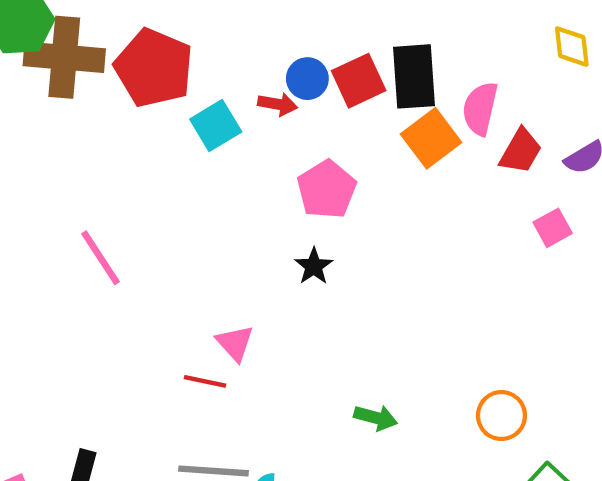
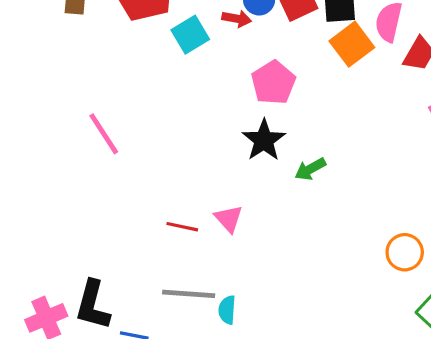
black star: (314, 266) -> (264, 140), size x1.5
pink triangle: (235, 343) -> (229, 219), moved
green arrow: (376, 418) -> (310, 169), moved, turned 136

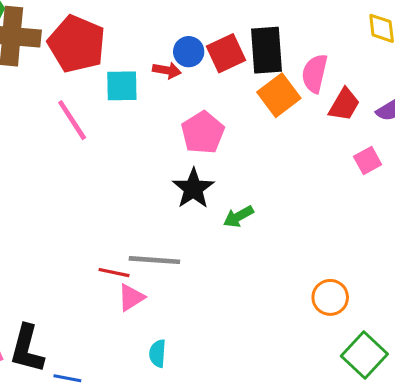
cyan square: (190, 35) -> (122, 86), turned 30
pink line: (104, 134) -> (72, 120), moved
pink triangle: (229, 219) -> (131, 297), moved, turned 40
gray line: (189, 294) -> (154, 260), moved

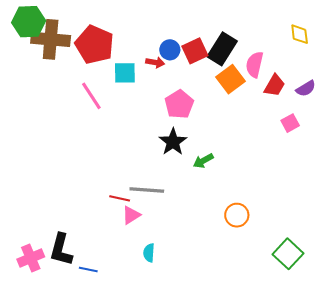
black rectangle: (266, 50) -> (222, 49), turned 36
orange circle: (330, 297) -> (237, 215), moved

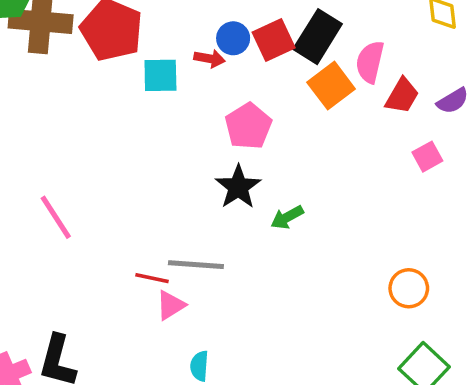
pink line: (91, 96) -> (56, 217), moved
orange circle: (237, 215) -> (409, 288), moved

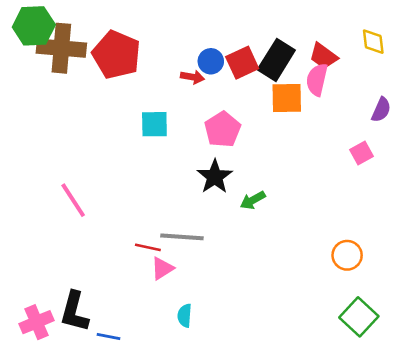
cyan square: (160, 75) -> (154, 124), moved
orange square: (331, 86) -> (287, 98), turned 36
red trapezoid: (402, 96) -> (324, 56), moved, turned 96
purple semicircle: (453, 101) -> (381, 110), turned -35

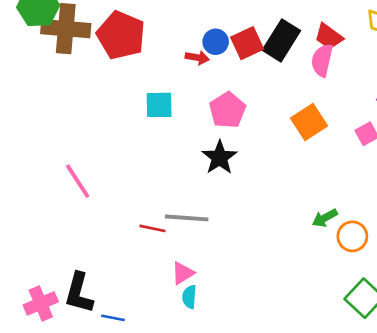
orange square: (287, 98) -> (309, 122), moved, turned -32
green arrow: (253, 200) -> (325, 218), moved
pink triangle: (162, 268) -> (183, 273), moved

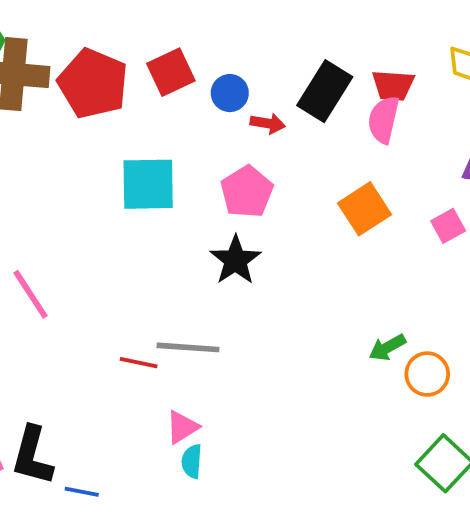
red trapezoid: (329, 37) -> (393, 85), turned -32
red square: (247, 43) -> (171, 72), moved
red arrow: (197, 58) -> (268, 123), moved
cyan square: (159, 105) -> (148, 184), size x1.4

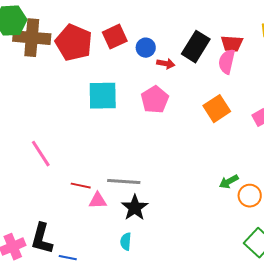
black star: (235, 260) -> (135, 208), moved
red line: (139, 363) -> (81, 186), moved
pink triangle: (182, 427) -> (98, 201), moved, turned 30

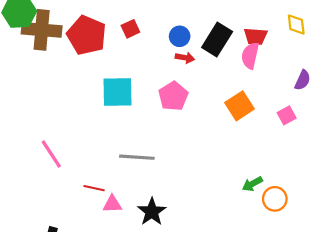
red square: (115, 37) -> (130, 29), size x0.7
blue circle: (146, 48) -> (180, 36), moved
gray line: (124, 182) -> (137, 157), moved

